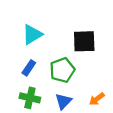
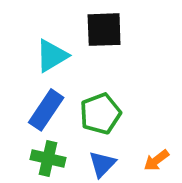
black square: (84, 41) -> (104, 30), moved
blue rectangle: (29, 68) -> (46, 110), size x1.5

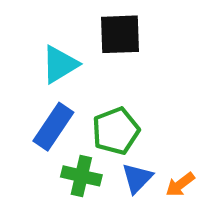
green cross: (48, 158) -> (81, 176), moved
blue triangle: (102, 164) -> (137, 178), moved

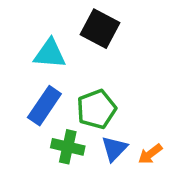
black square: (120, 34) -> (100, 29), turned 30
cyan triangle: (60, 64) -> (50, 54), turned 36

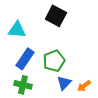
cyan triangle: (50, 54) -> (17, 30), moved
green cross: (68, 147) -> (23, 85), moved

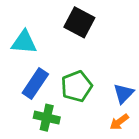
blue triangle: (64, 83) -> (123, 93), moved
green cross: (23, 85) -> (47, 118), moved

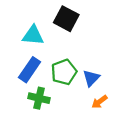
cyan triangle: (24, 42) -> (33, 35), moved
blue triangle: (123, 93) -> (91, 78), moved

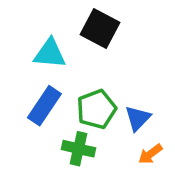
green cross: (39, 98) -> (78, 149), moved

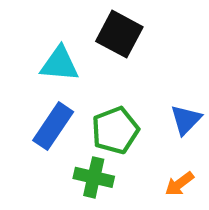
blue triangle: (138, 118) -> (186, 120), moved

